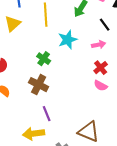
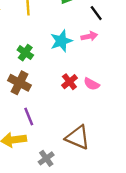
cyan star: (68, 40) -> (61, 41), moved
red cross: (101, 68) -> (69, 82), moved

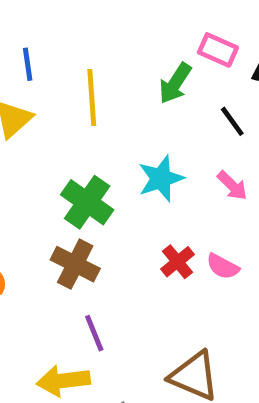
pink arrow: (89, 36) -> (232, 186), moved, turned 56
green cross: (25, 53) -> (87, 202), size x1.5

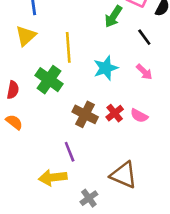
yellow line: (92, 98) -> (68, 47), moved
green cross: (87, 202) -> (49, 80), moved
brown cross: (75, 264) -> (85, 114), moved

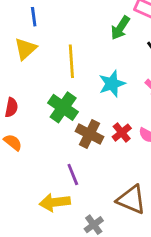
green cross: (49, 80) -> (63, 107), moved

